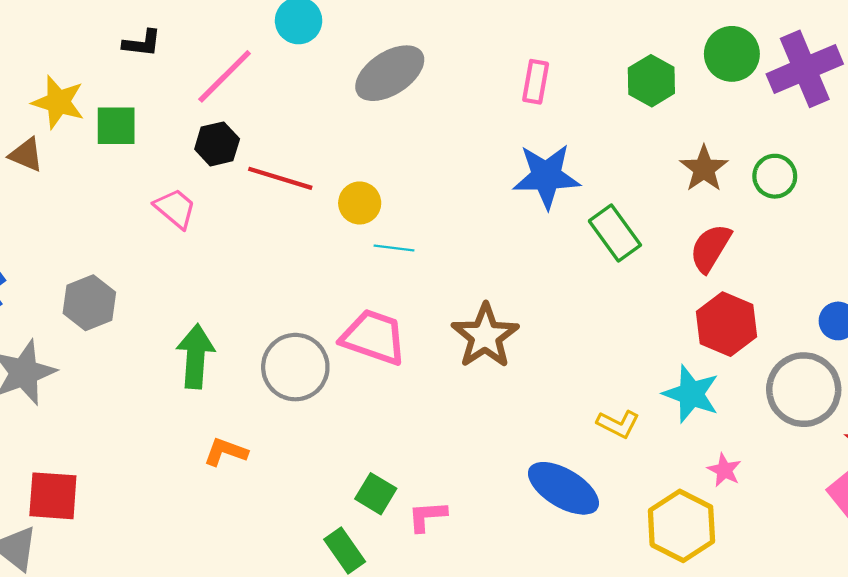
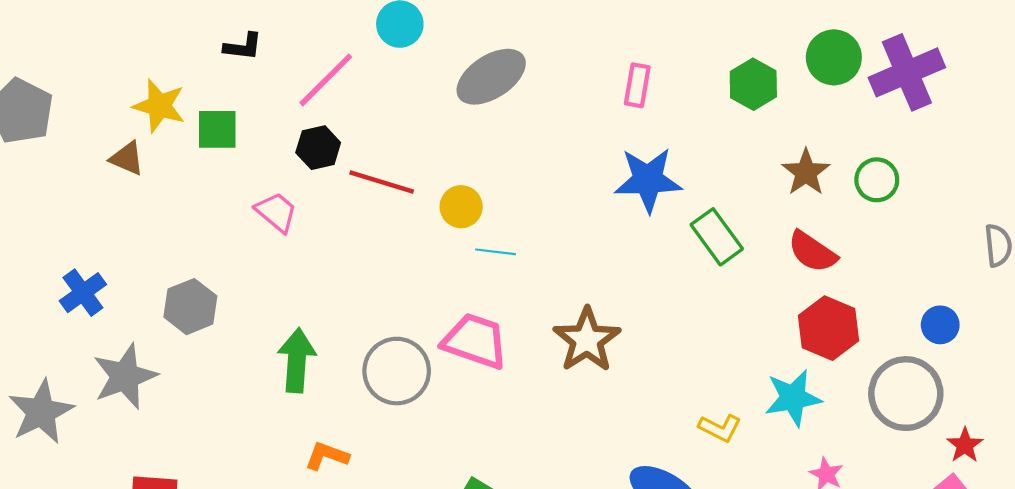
red semicircle: (710, 248) -> (812, 252), turned -87
cyan star: (691, 394) -> (793, 398), turned -30

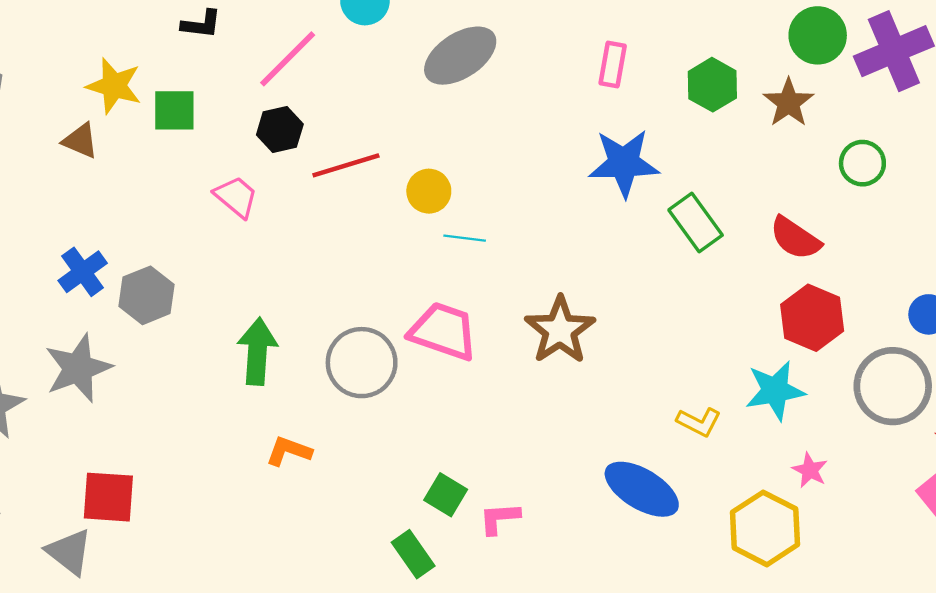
green hexagon: (753, 84) -> (712, 85), moved
brown star: (806, 172) -> (789, 103), moved
red line: (382, 182) -> (346, 165), turned -34
blue cross: (83, 293) -> (83, 272), moved

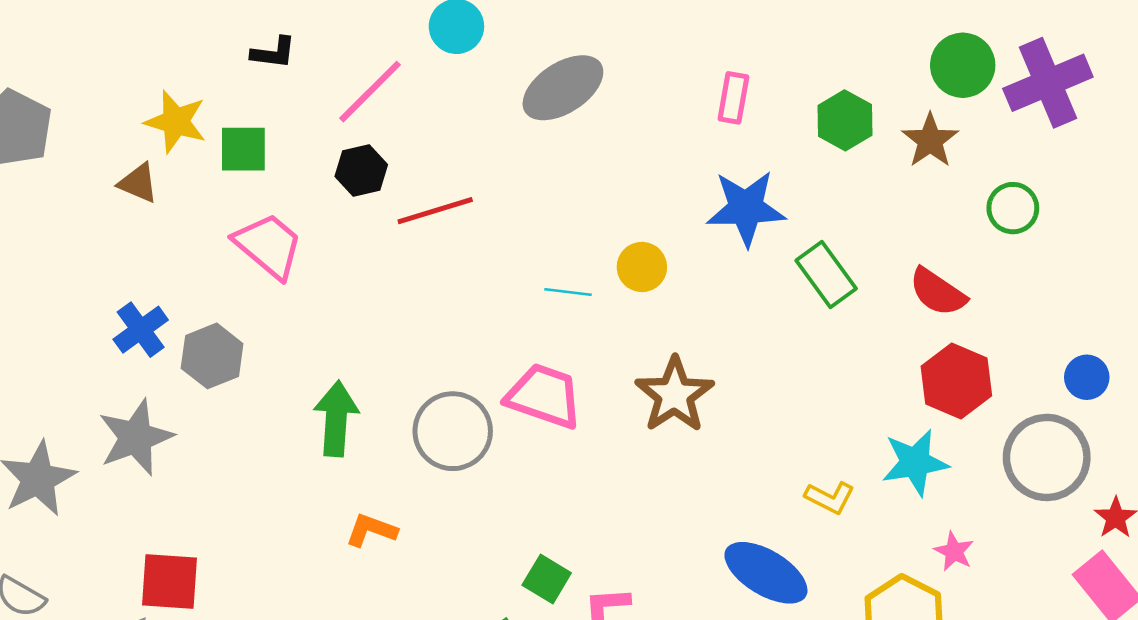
yellow circle: (429, 191) -> (642, 267), moved
pink trapezoid: (236, 197) -> (268, 246), moved, size x1.4

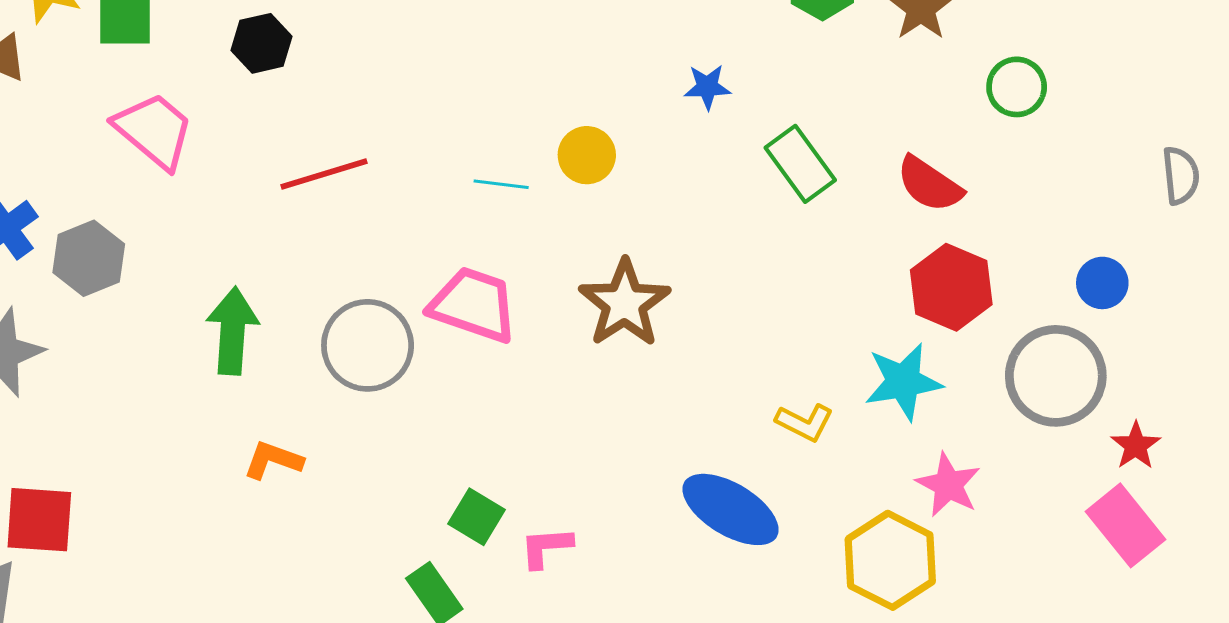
blue star: (746, 208) -> (707, 87), size x0.5
red line: (435, 211) -> (324, 174), moved
pink star: (954, 551) -> (948, 485), size x1.4

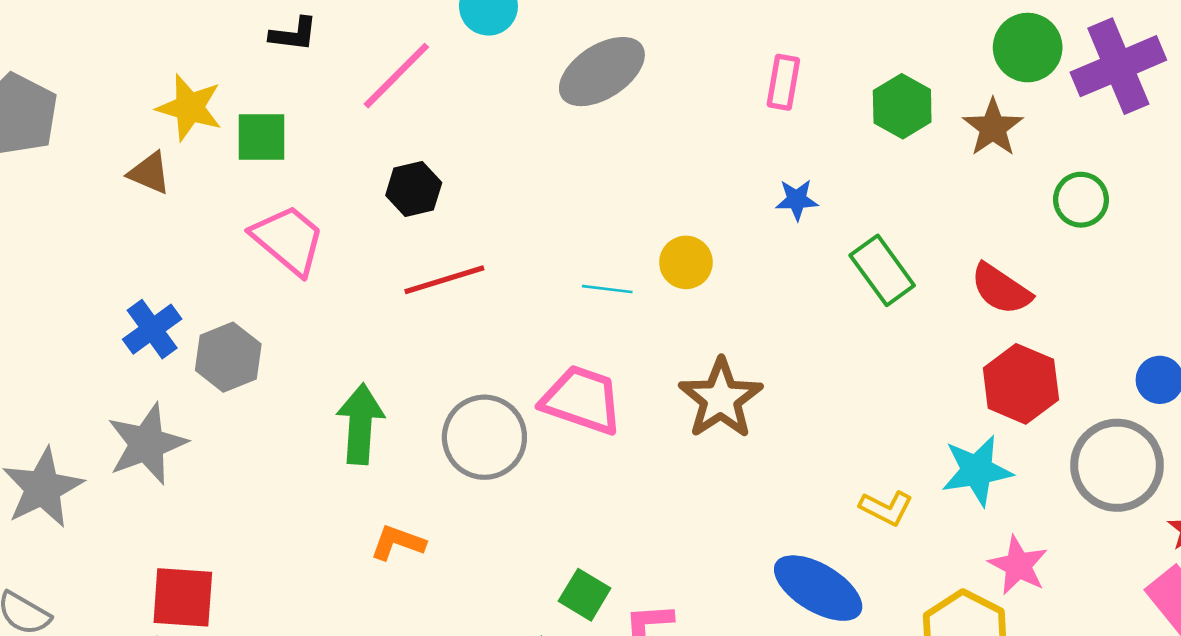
black hexagon: (262, 43) -> (414, 189), moved

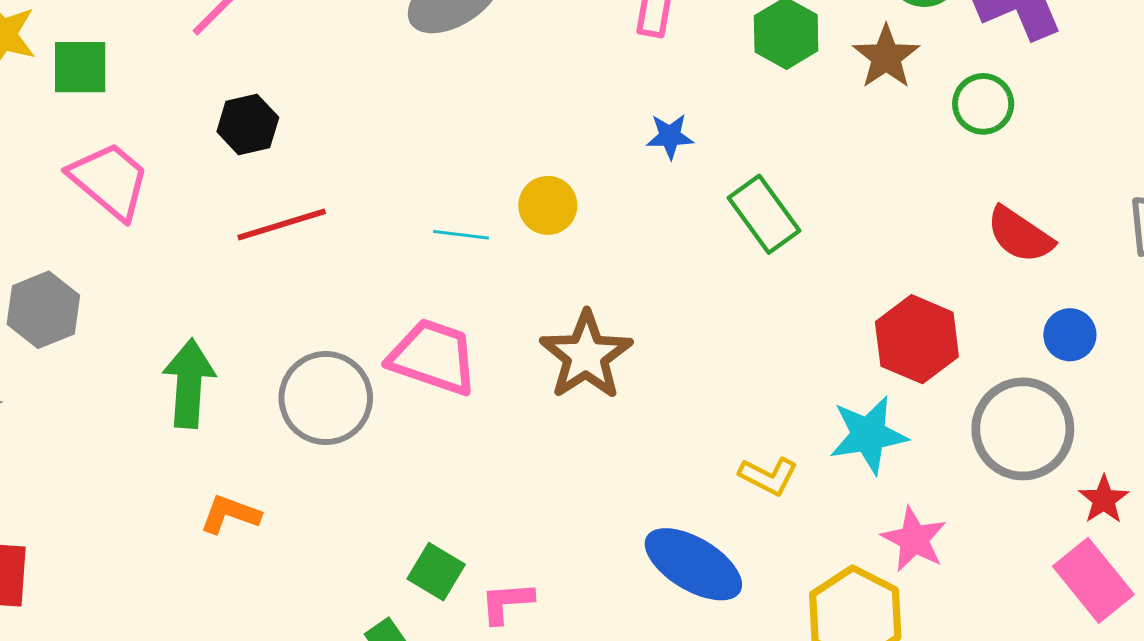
green circle: (1081, 200) -> (983, 104), moved
red semicircle: (1001, 289) -> (1020, 235), moved

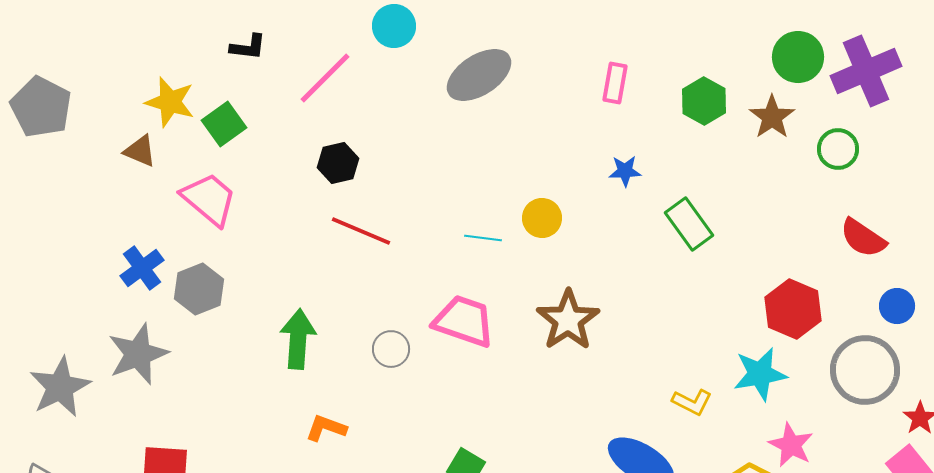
green square: (80, 67) -> (224, 124), turned -36
pink trapezoid: (110, 180) -> (209, 199), moved
red line: (282, 225) -> (361, 231), turned 40
gray circle: (326, 398) -> (391, 349), size x0.6

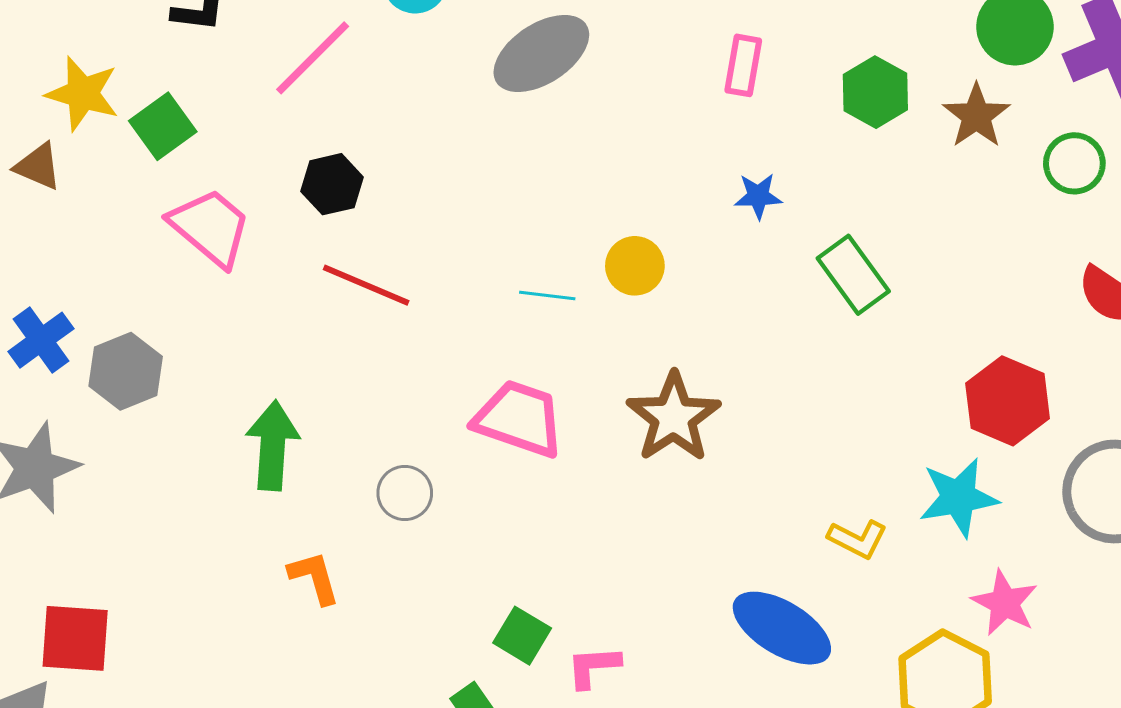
pink trapezoid: (209, 199) -> (210, 227), moved
gray circle: (391, 349) -> (405, 493), moved
orange L-shape: (326, 428) -> (314, 578), turned 54

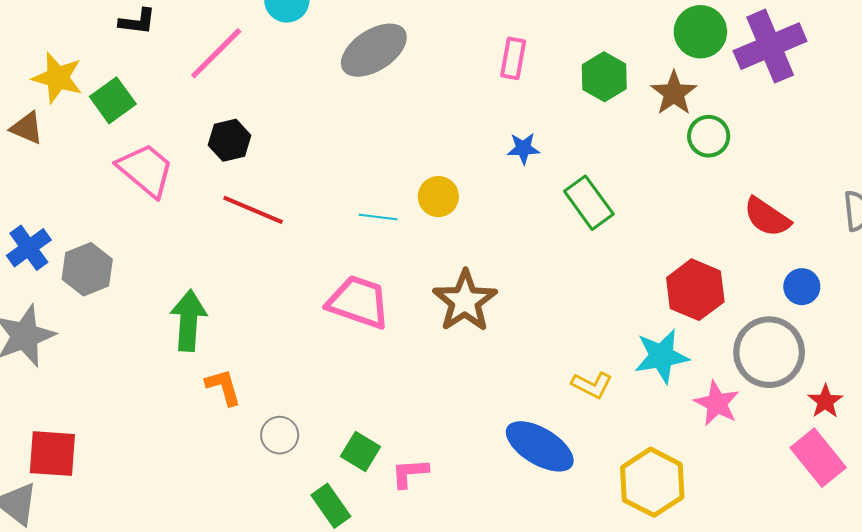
green circle: (1074, 163) -> (709, 136), moved
gray circle: (405, 493) -> (280, 435), moved
orange L-shape: (314, 578) -> (223, 387), moved
pink star: (1005, 603) -> (717, 403), moved

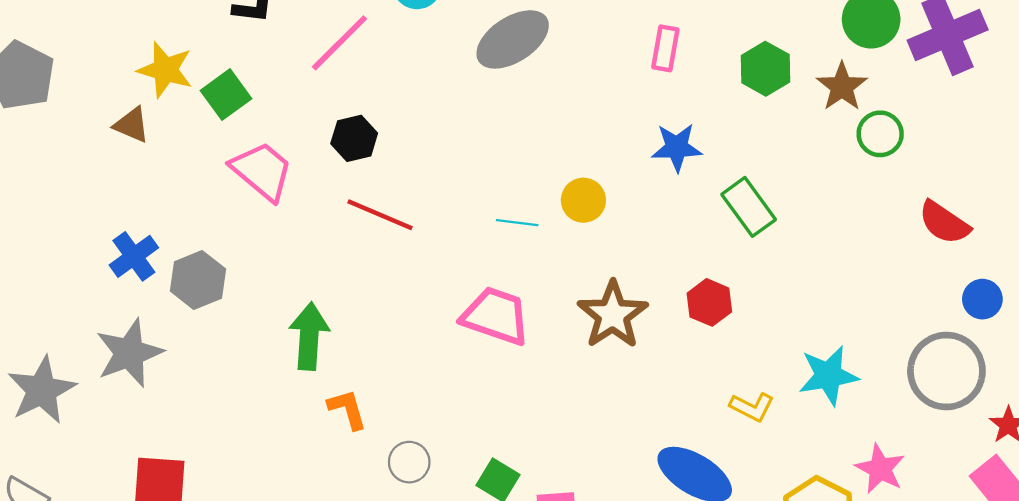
blue star: (523, 148) -> (677, 147), size x1.4
red hexagon: (695, 290) -> (709, 302), moved, size x0.7
pink star: (717, 403) -> (880, 469), moved

